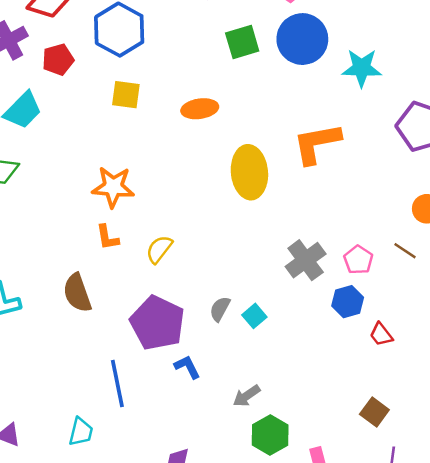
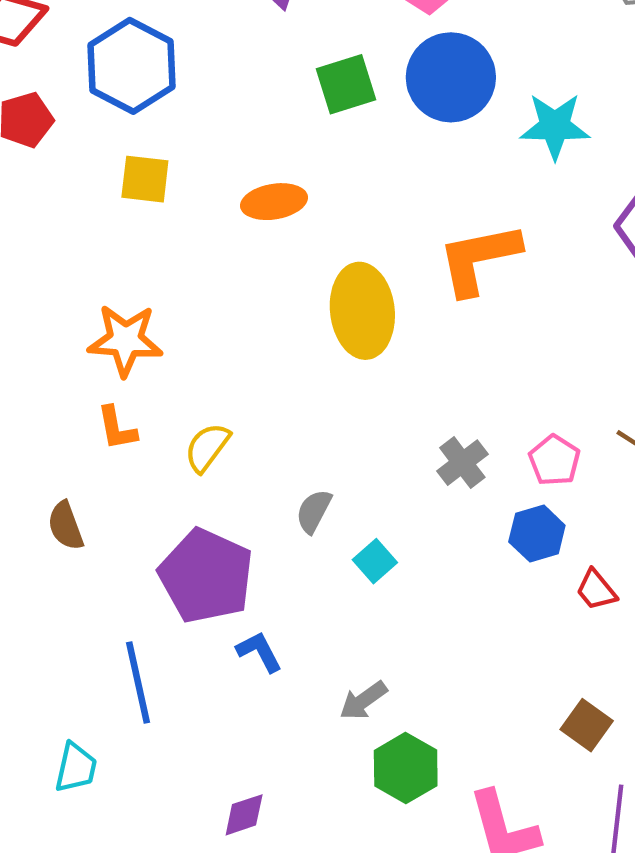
gray cross: (306, 260) -> (462, 463), size x0.7
brown semicircle: (77, 293) -> (66, 526), size x0.7
gray semicircle: (220, 309) -> (314, 511), moved

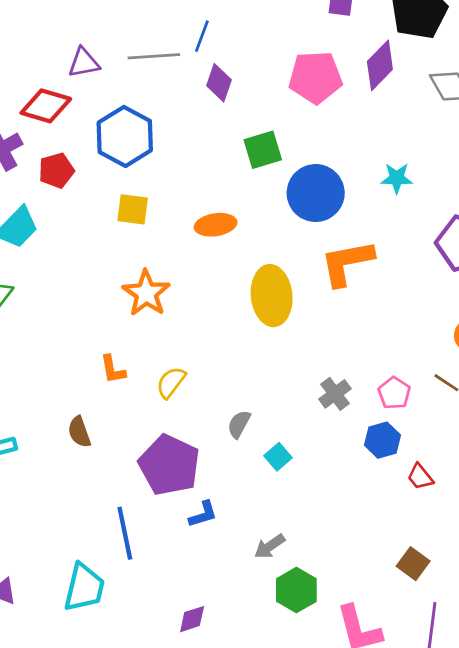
blue circle: (451, 77) -> (316, 193), moved
cyan star: (555, 126) -> (397, 178), size x0.7
orange star: (125, 340) -> (146, 293), moved, turned 30
blue L-shape: (259, 652) -> (203, 514), turned 100
cyan trapezoid: (76, 768) -> (84, 588), size x1.5

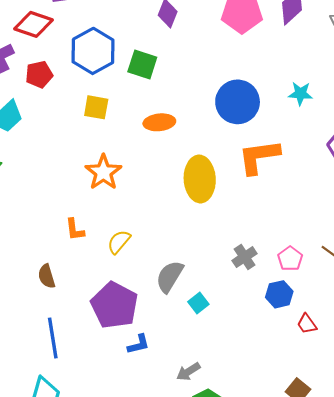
green square: (263, 150) -> (142, 64), moved, turned 32
gray semicircle: (239, 424) -> (170, 277), size x1.5
blue line: (125, 533) -> (53, 338), moved

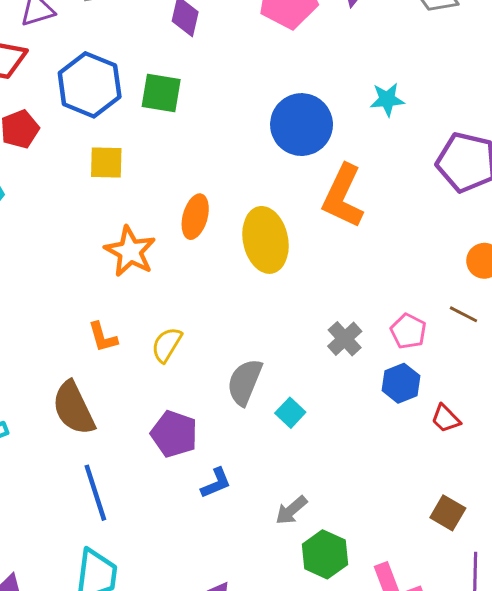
orange ellipse: (159, 122) -> (195, 217), moved, turned -60
orange L-shape: (259, 157) -> (343, 196), turned -48
brown semicircle: (47, 276) -> (73, 408), size x1.6
purple pentagon: (114, 305) -> (174, 434), size x0.7

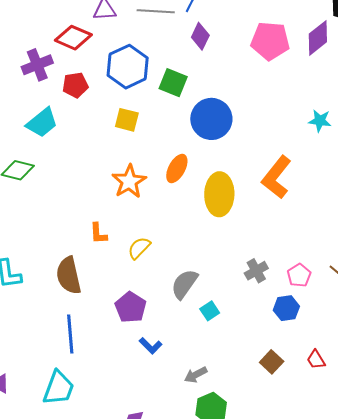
blue circle: (302, 125) -> (211, 119), moved
red trapezoid: (446, 419) -> (316, 360), moved
blue L-shape: (216, 483) -> (151, 346), turned 55
brown square: (448, 513) -> (272, 362), moved

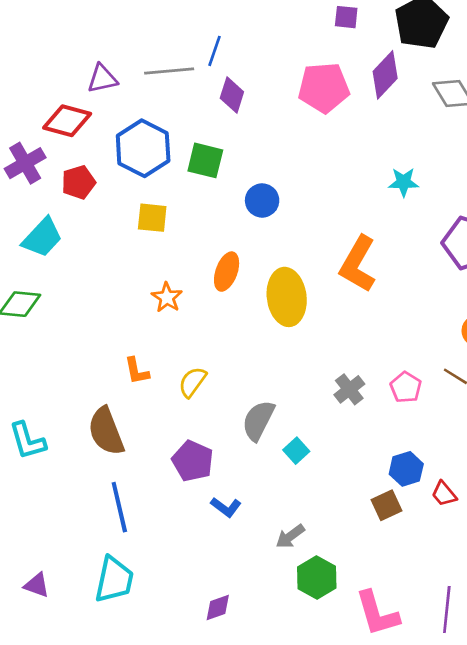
blue circle: (211, 119) -> (262, 200), size x0.6
orange star: (129, 181) -> (167, 297), size x0.7
blue hexagon: (286, 308) -> (406, 469), moved
brown square: (272, 362) -> (386, 505), turned 30

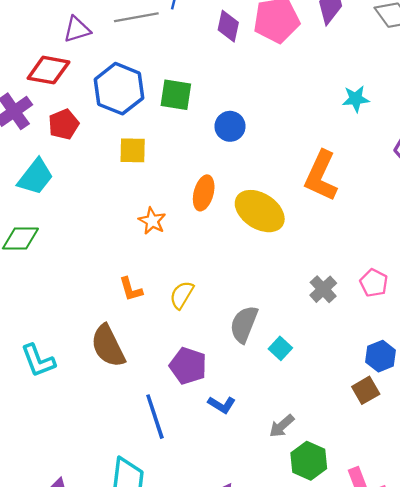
purple diamond: (232, 95) -> (228, 26), moved
yellow ellipse: (287, 297) -> (260, 211), turned -45
blue line: (119, 507) -> (155, 417), moved

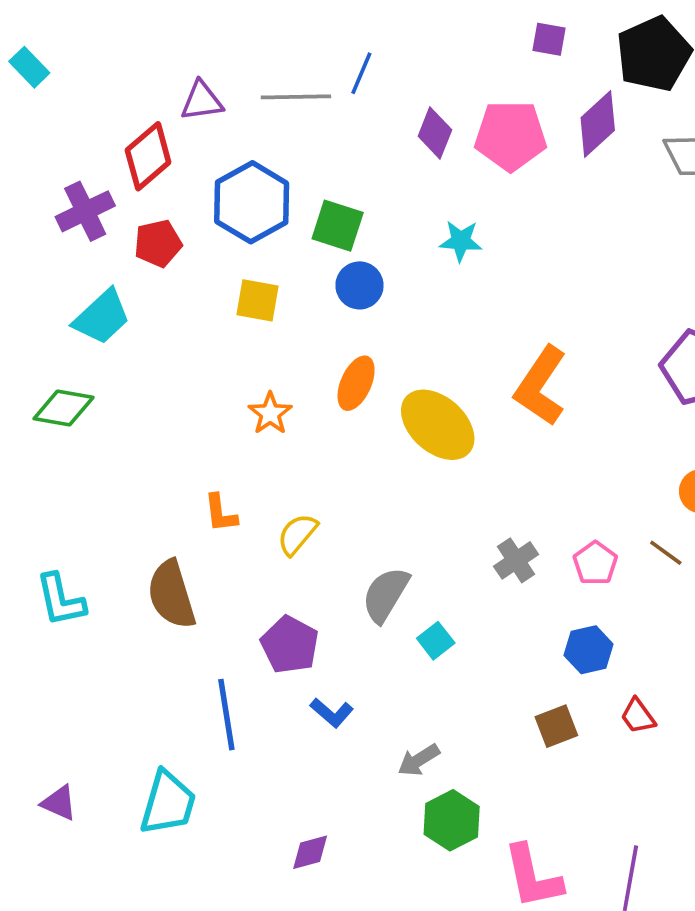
red diamond: (48, 70) -> (148, 156), turned -60
cyan star: (356, 99) -> (461, 241), moved
blue circle: (230, 126) -> (359, 285), moved
blue hexagon: (381, 356) -> (589, 650), moved

